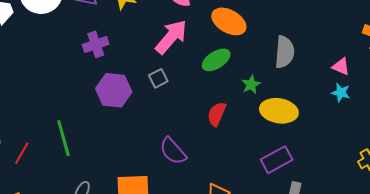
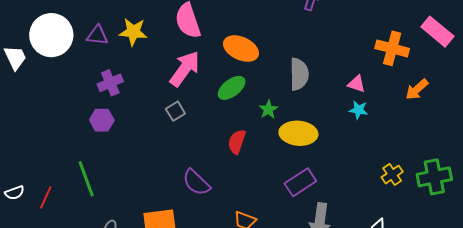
purple hexagon: (114, 90) -> (102, 120), moved, size x0.7

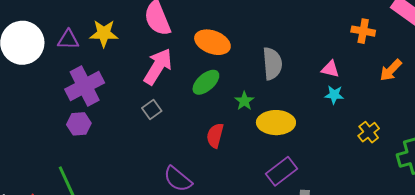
orange cross: (392, 48) -> (363, 31), size x0.7
purple cross: (110, 83) -> (85, 86), size x1.5
yellow cross: (392, 175) -> (369, 132), moved

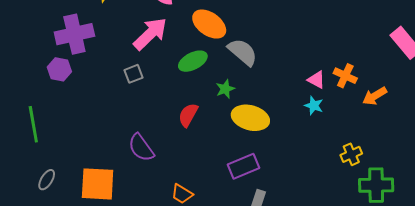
orange cross: (363, 31) -> (345, 76), moved
gray semicircle: (272, 64) -> (243, 52), moved, turned -60
yellow cross: (369, 132) -> (351, 154), moved

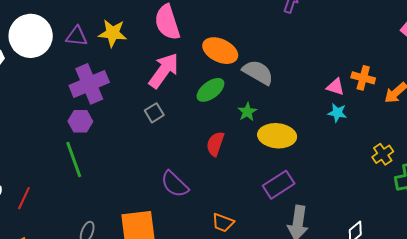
green line: (33, 124) -> (74, 160), moved

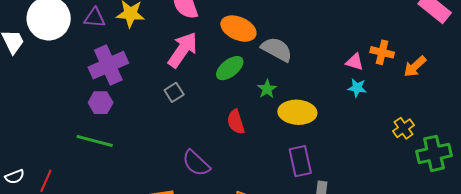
red semicircle: (215, 144) -> (236, 122), turned -35
green line: (74, 160) -> (95, 141), turned -54
purple rectangle: (279, 185) -> (300, 161), turned -68

